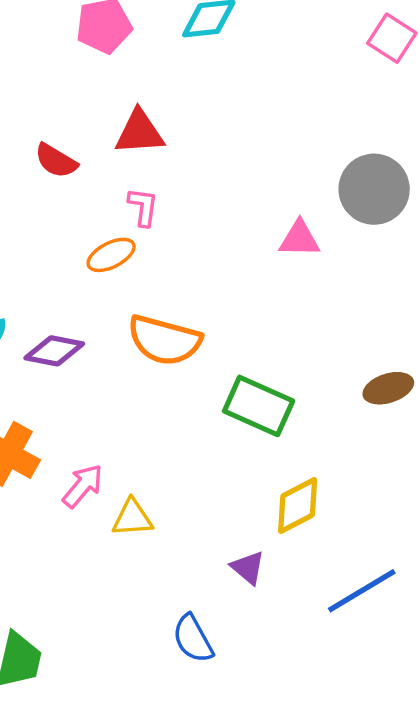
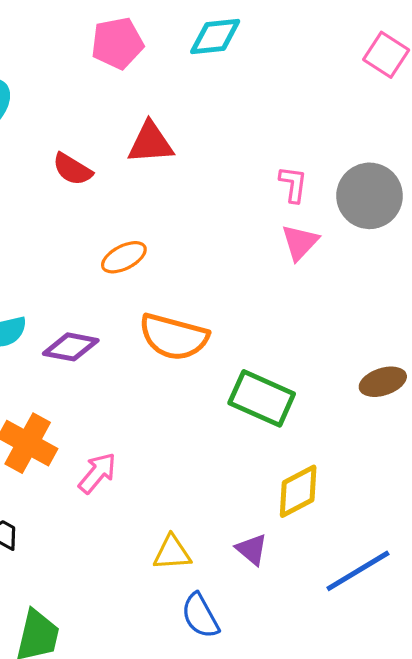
pink L-shape: (143, 207) -> (293, 184), moved
pink triangle: (299, 239) -> (300, 242), turned -48
yellow triangle: (132, 518) -> (172, 553), moved

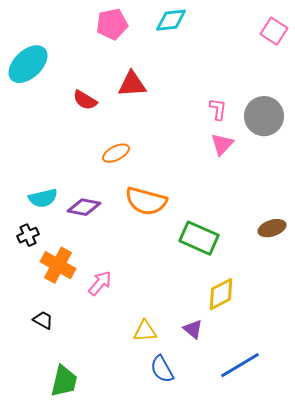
blue line: (358, 571) -> (240, 365), moved

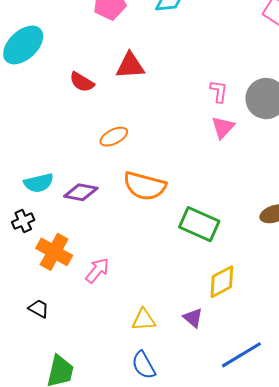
blue semicircle: (162, 369) -> (144, 365), moved

